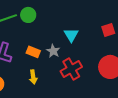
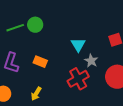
gray star: (53, 51) -> (91, 61), moved
yellow arrow: (33, 77) -> (36, 94), moved, turned 40

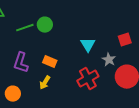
gray star: (91, 61) -> (109, 60), moved
yellow arrow: (36, 94) -> (45, 83), moved

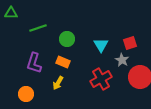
green circle: (45, 25) -> (67, 39), moved
red square: (125, 40) -> (130, 43), moved

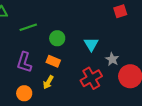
red square: (130, 43) -> (120, 11), moved
orange circle: (26, 94) -> (24, 93), moved

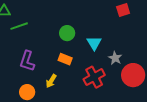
green line: (28, 27) -> (19, 26), moved
green circle: (57, 38) -> (67, 33), moved
orange rectangle: (53, 61) -> (65, 59), moved

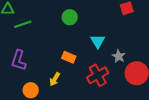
green circle: (67, 33) -> (70, 17), moved
purple L-shape: (27, 61) -> (19, 60), moved

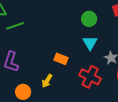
green circle: (70, 17) -> (89, 19), moved
red cross: (98, 75) -> (90, 77), turned -35

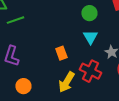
orange rectangle: (61, 59) -> (61, 53), turned 48
yellow arrow: (47, 81) -> (66, 82), moved, size x1.5

